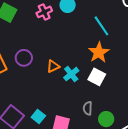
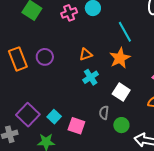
orange triangle: (53, 66) -> (86, 54), moved
white square: (97, 77) -> (121, 92), moved

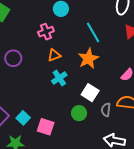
pink cross: (69, 13) -> (46, 32), moved
gray semicircle: (104, 113) -> (106, 110), moved
green circle: (121, 125) -> (79, 113), moved

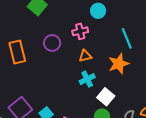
purple circle: (13, 58) -> (52, 43), moved
white square: (90, 93) -> (106, 97), moved

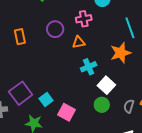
orange rectangle: (17, 52) -> (20, 37), size x0.7
orange triangle: (85, 56) -> (79, 42), moved

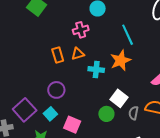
purple circle: (55, 29) -> (56, 90), moved
orange rectangle: (20, 37) -> (58, 55), moved
cyan cross: (89, 67) -> (96, 69), moved, turned 35
white square: (106, 85) -> (119, 98), moved

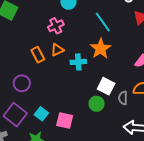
purple circle: (56, 90) -> (22, 83), moved

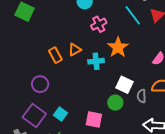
cyan line: (103, 22) -> (133, 15), moved
pink cross: (56, 26) -> (99, 24), moved
pink square: (65, 121) -> (94, 119), moved

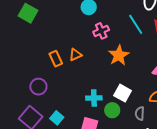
cyan cross: (96, 61) -> (94, 98), moved
gray semicircle: (142, 96) -> (140, 113), moved

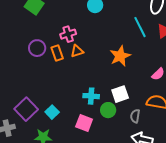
pink cross: (101, 31) -> (68, 34), moved
purple circle: (38, 87) -> (37, 48), moved
white square: (123, 93) -> (120, 94), turned 36

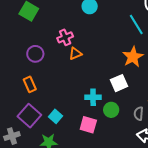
orange rectangle: (57, 53) -> (30, 84), moved
orange star: (120, 56) -> (133, 57), moved
white square: (120, 94) -> (119, 83), moved

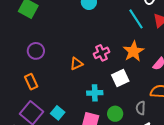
pink cross: (65, 37) -> (101, 53), moved
orange triangle: (75, 54) -> (76, 64), moved
green circle: (111, 110) -> (115, 114), moved

